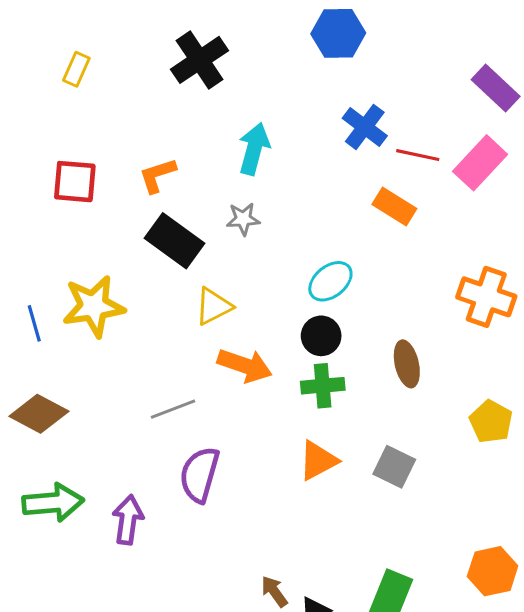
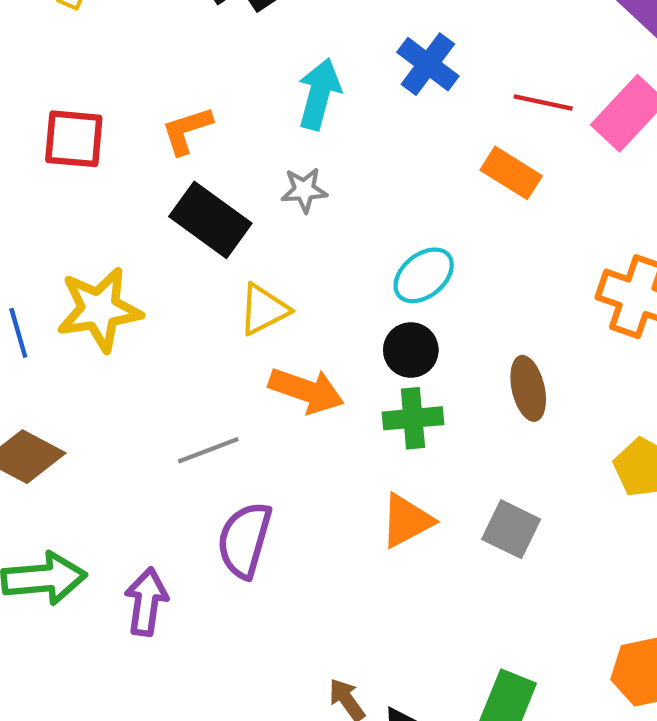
blue cross: (365, 127) -> (428, 64), moved

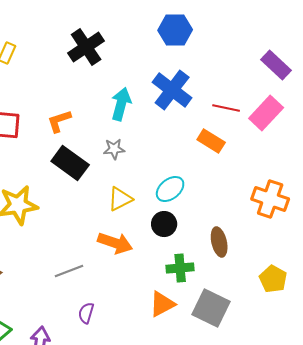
blue cross: (428, 64) -> (172, 90), size x1.4
yellow triangle: (264, 309) -> (120, 199), moved
green cross: (413, 418) -> (180, 268), moved
gray square: (511, 529) -> (211, 308), size x1.4
purple semicircle: (244, 540) -> (86, 313), size x0.6

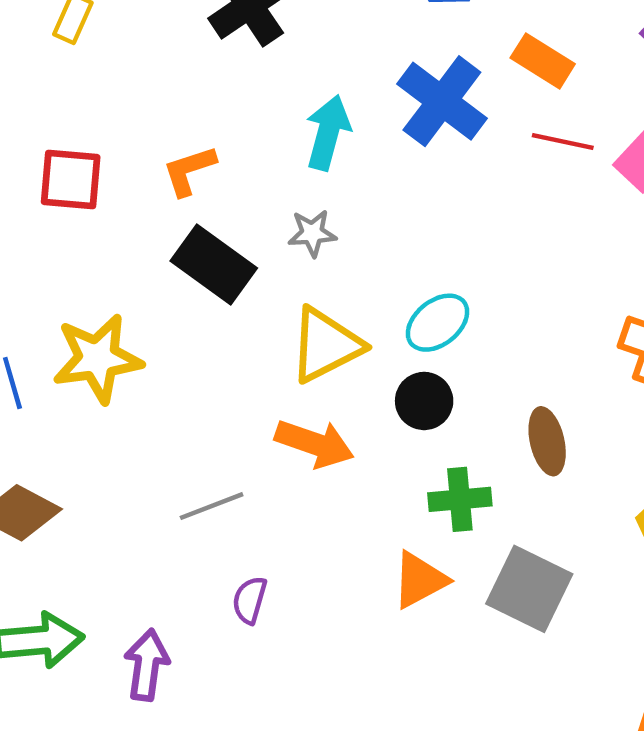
orange rectangle: (211, 141) -> (543, 61), moved
yellow triangle: (120, 199) -> (326, 345), size x1.4

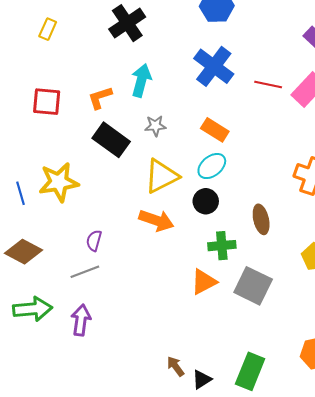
orange rectangle: (543, 61) -> (215, 130), moved
cyan arrow: (328, 133) -> (141, 80), moved
gray line: (212, 506) -> (85, 272), moved
purple semicircle: (250, 600) -> (94, 241), moved

